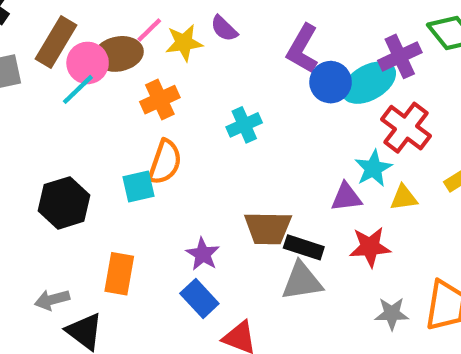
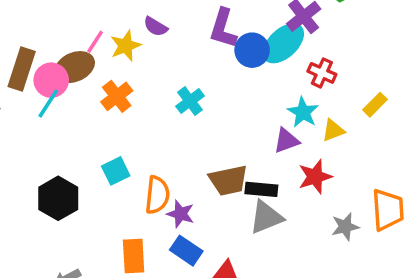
red cross: (406, 128) -> (322, 73), size x0.7
orange semicircle: (165, 162) -> (157, 195), moved
orange rectangle: (119, 274) -> (134, 256), moved

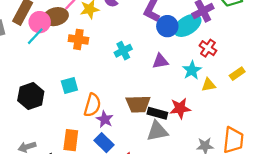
orange cross: (117, 96) -> (78, 39), turned 36
purple triangle: (286, 141) -> (160, 61), moved
red star: (315, 177) -> (180, 108), moved

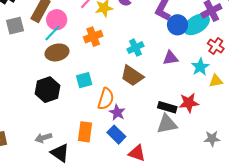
brown ellipse: (56, 17) -> (57, 52), moved
orange cross: (78, 39) -> (93, 37), turned -30
brown trapezoid: (138, 104) -> (132, 76), moved, turned 35

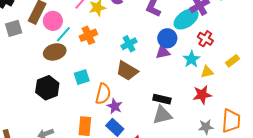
blue circle: (177, 25) -> (167, 38), moved
cyan line: (52, 33) -> (63, 34), moved
red star: (189, 103) -> (202, 95), moved

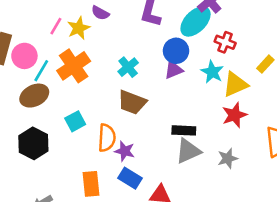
orange cross: (88, 35) -> (74, 66), size x1.4
yellow triangle: (207, 72) -> (235, 84), size x1.5
gray star: (206, 127) -> (228, 158), moved

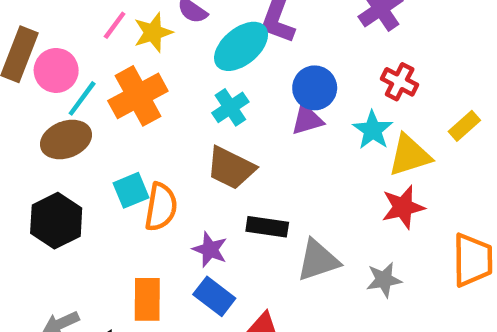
cyan ellipse: (196, 21) -> (241, 46), moved
black rectangle: (184, 130) -> (267, 227), moved
orange semicircle: (107, 138) -> (161, 207), moved

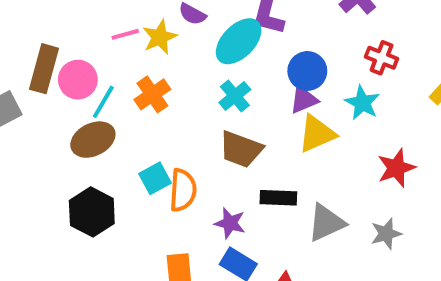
pink line: (115, 25) -> (125, 34), turned 44
orange cross: (138, 96) -> (152, 94), size x0.7
yellow triangle: (410, 155) -> (317, 134), moved

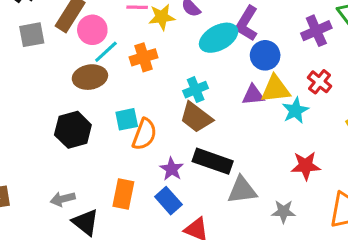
blue circle: (307, 71) -> (265, 55), moved
cyan cross: (235, 96) -> (196, 90), moved
yellow triangle: (317, 134) -> (275, 89), moved
black rectangle: (278, 198) -> (213, 161), size x1.4

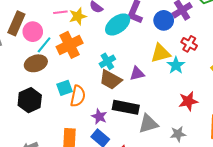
blue circle: (265, 55) -> (164, 20), moved
orange cross: (144, 57) -> (70, 45), size x1.4
purple triangle: (253, 95) -> (137, 74), moved

